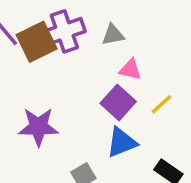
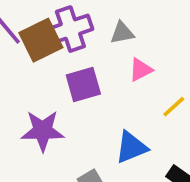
pink triangle: (130, 70) -> (141, 70), turned -40
purple square: (118, 102) -> (83, 84), moved, turned 32

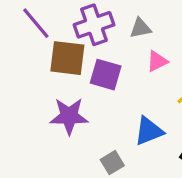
brown square: (41, 40) -> (67, 58), moved, turned 33
purple square: (83, 84) -> (106, 75), turned 32

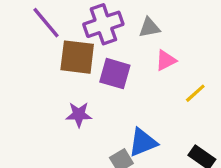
purple star: (69, 116) -> (79, 115), size x0.7
blue triangle: (149, 131) -> (143, 142), moved

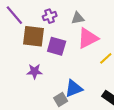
purple cross: (103, 24) -> (50, 16), size x0.6
pink triangle: (166, 60) -> (88, 38), size x1.6

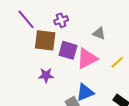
gray triangle: (78, 18) -> (99, 33), moved, turned 32
pink triangle: (88, 38) -> (87, 58), moved

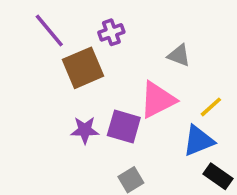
brown square: (45, 40) -> (83, 68), turned -30
purple square: (68, 50) -> (124, 126), moved
blue triangle: (85, 92) -> (198, 141), moved

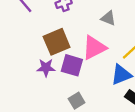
brown square: (83, 68) -> (57, 42), moved

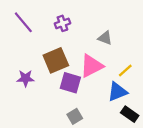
purple star: (46, 68) -> (26, 78), moved

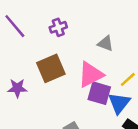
purple square: (70, 83) -> (99, 93), moved
blue triangle: (117, 92) -> (119, 103), turned -30

